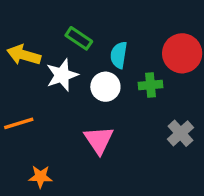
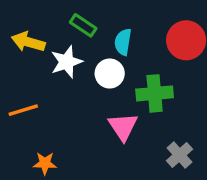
green cross: (150, 85) -> (155, 93), moved, size x1.5
gray cross: (180, 133) -> (179, 155), moved
pink triangle: (99, 140) -> (123, 127), moved

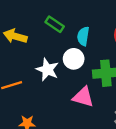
white star: (66, 62) -> (47, 70), moved, turned -30
pink triangle: (123, 127) -> (83, 97), turned -40

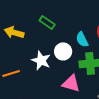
cyan semicircle: (83, 36) -> (82, 39), moved, turned -35

